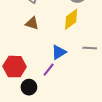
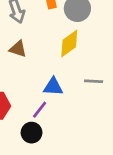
blue triangle: (59, 52) -> (53, 87), turned 35
black circle: (29, 87) -> (32, 133), moved

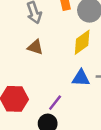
blue triangle: (53, 87) -> (81, 78), moved

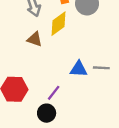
yellow diamond: (82, 42) -> (58, 24), moved

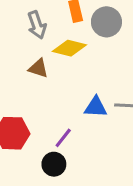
yellow diamond: (58, 24) -> (69, 48), turned 50

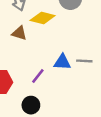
purple line: (63, 138) -> (38, 76), moved

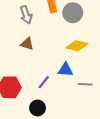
yellow diamond: (43, 18) -> (77, 46), moved
gray line: (84, 61) -> (85, 84), moved

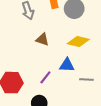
brown triangle: (27, 44) -> (42, 39), moved

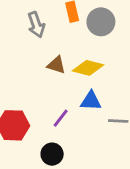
yellow diamond: (78, 41) -> (88, 68), moved

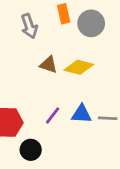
blue triangle: (91, 101) -> (81, 114), moved
black circle: (52, 154) -> (31, 150), moved

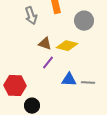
gray circle: (91, 23) -> (84, 21), moved
purple line: (53, 115) -> (48, 63), moved

